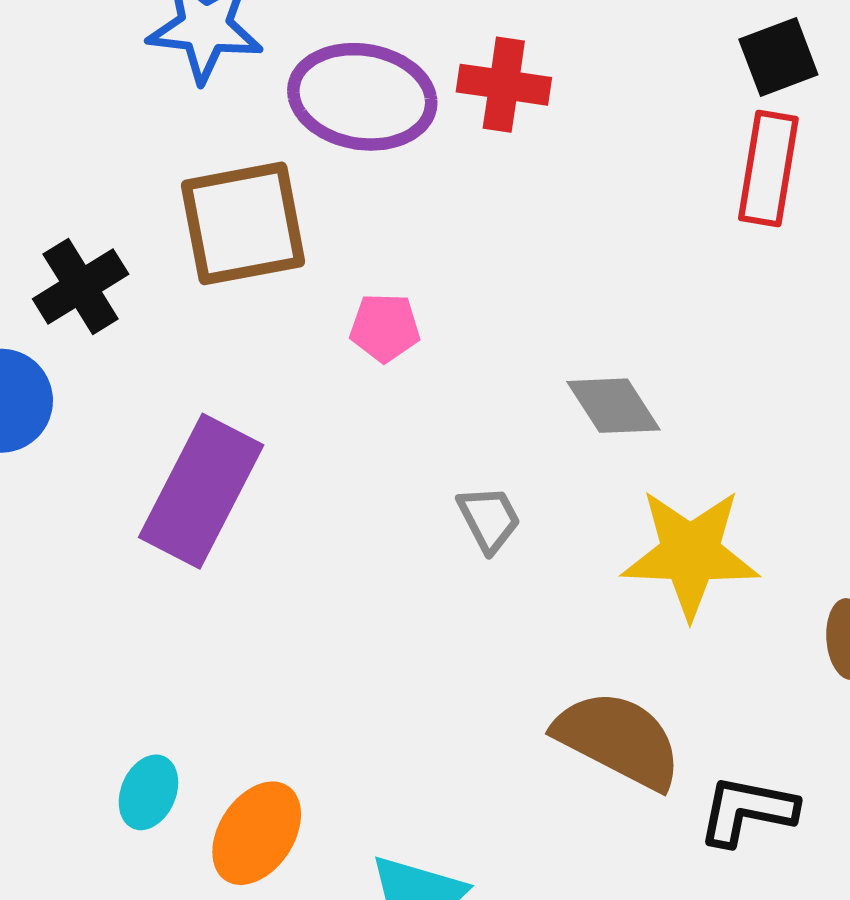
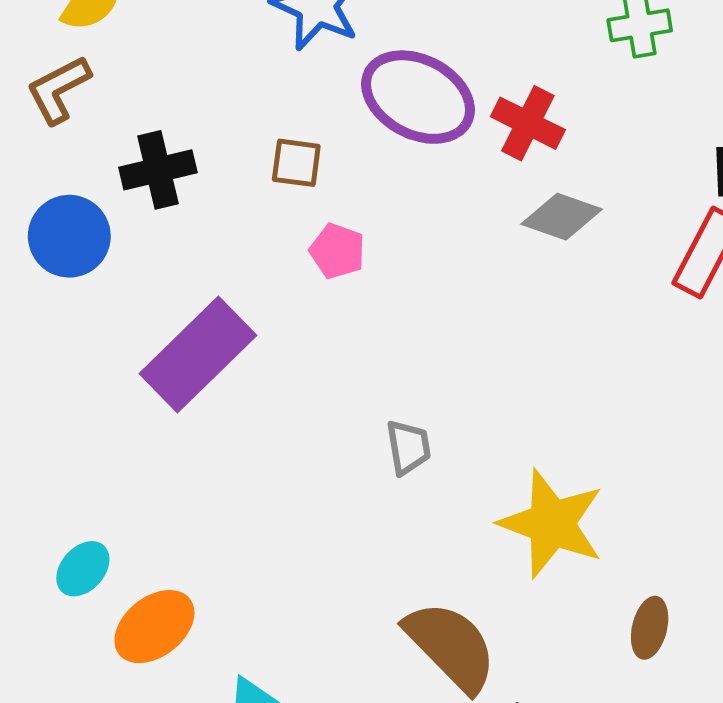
brown square: (243, 223) -> (296, 163), size x0.5
pink pentagon: (385, 328) -> (337, 251), moved
gray diamond: (613, 406) -> (562, 217), moved, turned -56

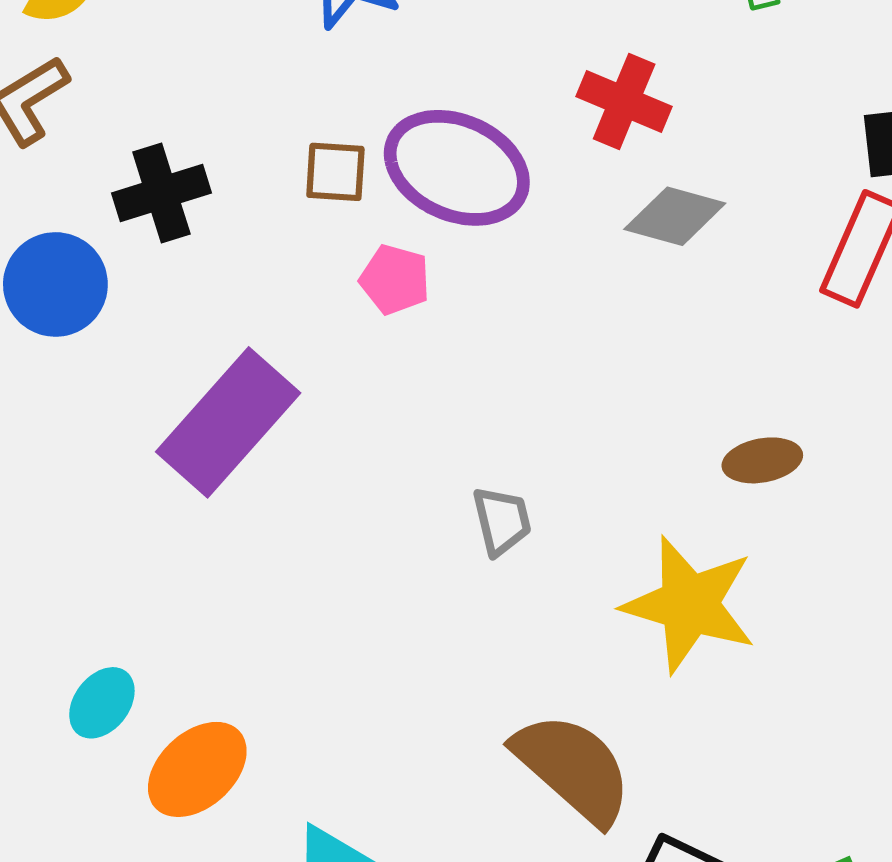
purple ellipse: (418, 97) -> (457, 168), moved
brown ellipse: (650, 628) -> (762, 460), moved, turned 70

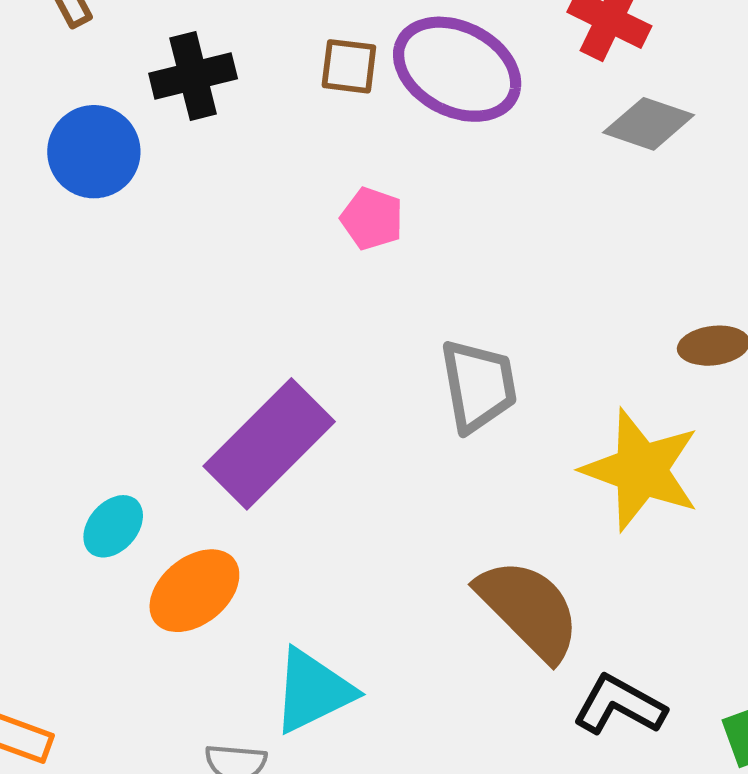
pink pentagon: (395, 280) -> (372, 219), moved
purple rectangle: (228, 422) -> (269, 444), moved
gray trapezoid: (502, 521) -> (478, 386), size x1.5

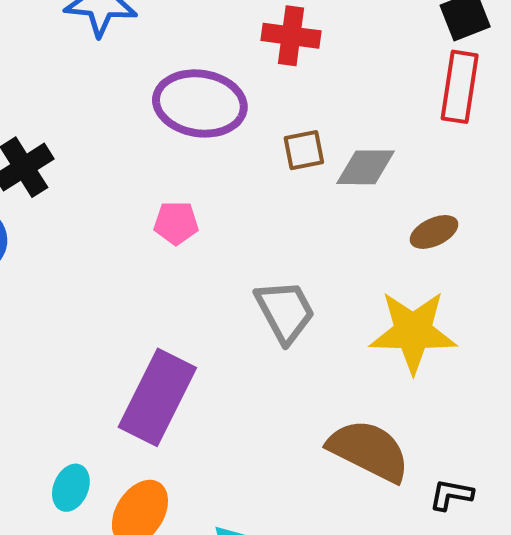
brown square: (349, 66) -> (304, 150), moved
gray diamond: (649, 124) -> (366, 167), moved
black L-shape: (619, 705) -> (451, 495), size x0.7

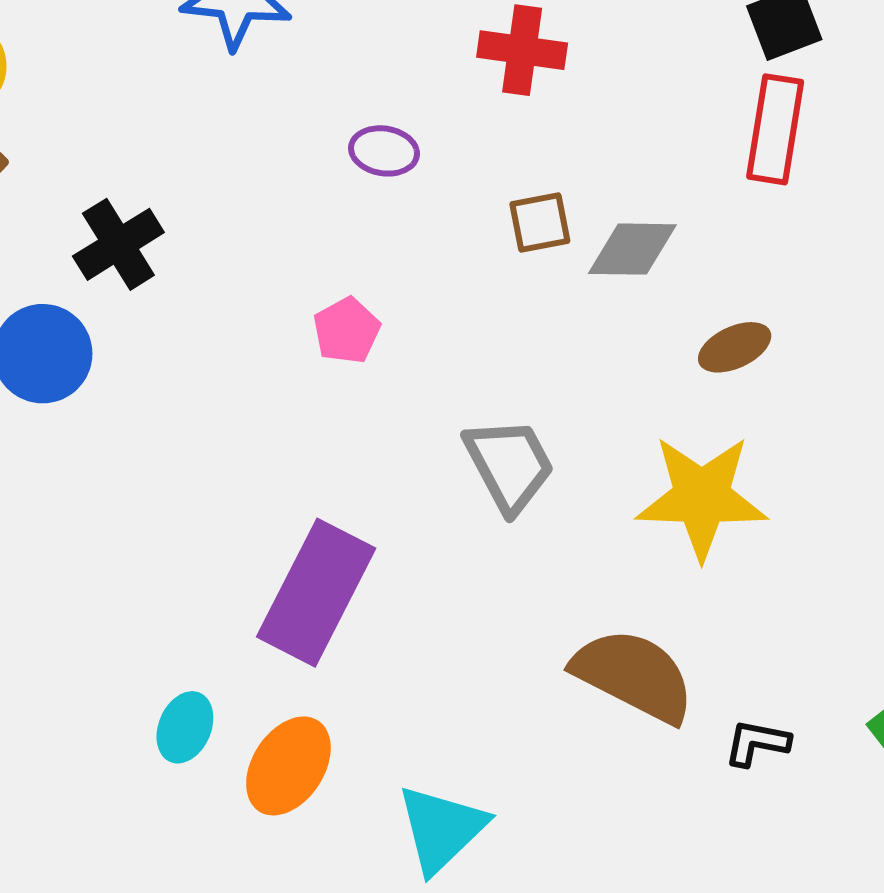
purple ellipse: (200, 103) -> (384, 151), size x0.5
pink pentagon: (176, 223) -> (347, 330), turned -30

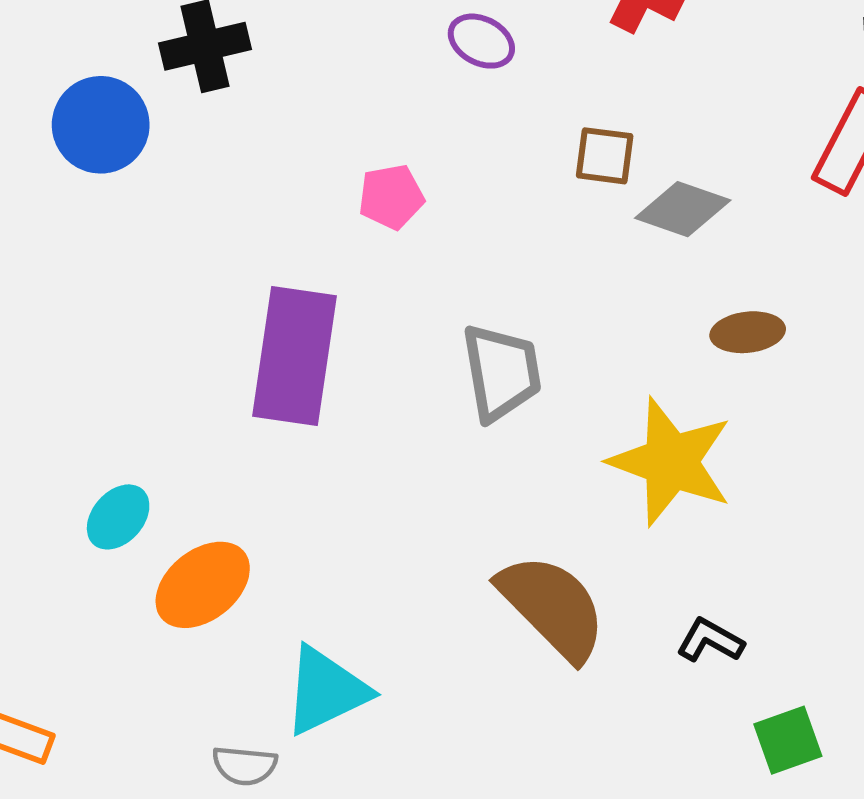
purple rectangle: (316, 593) -> (294, 356), moved, turned -37
black L-shape: (757, 743) -> (710, 640), moved

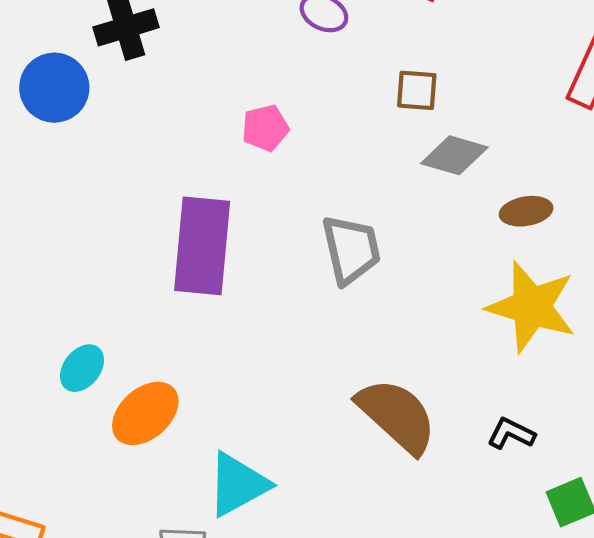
gray diamond: (683, 209) -> (454, 155), moved
yellow star: (671, 462) -> (532, 307), moved

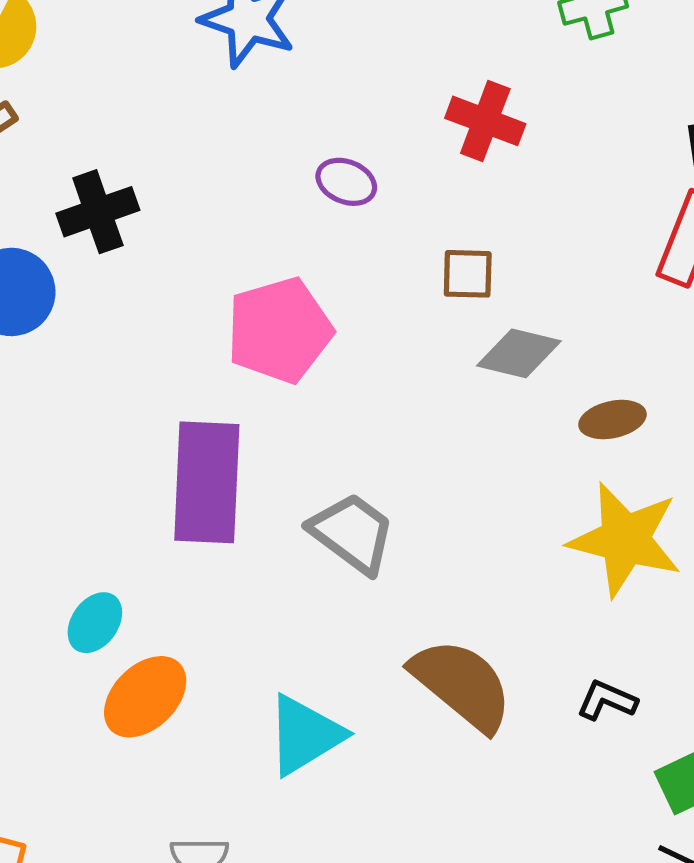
pink pentagon: (265, 128) -> (279, 330), size x1.8
gray trapezoid: (351, 250) -> (352, 533), moved, turned -38
cyan ellipse: (82, 368) -> (95, 623), moved
cyan triangle: (238, 484) -> (305, 735), moved

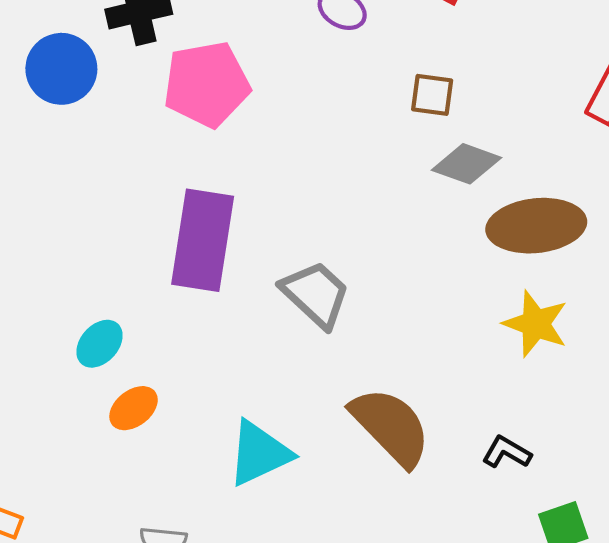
pink pentagon: (279, 330) -> (207, 84), moved
brown ellipse: (612, 420) -> (536, 226), size x1.8
yellow star: (625, 539) -> (536, 324), size x0.7
orange ellipse: (145, 697) -> (134, 408), size x0.7

